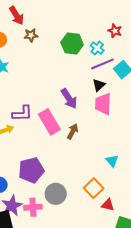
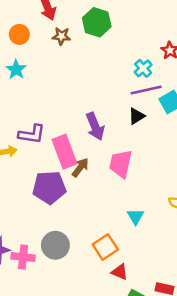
green hexagon: (72, 43) -> (97, 22), moved
pink trapezoid: (103, 104) -> (121, 164), moved
brown arrow: (73, 131) -> (80, 167), moved
purple pentagon: (31, 170) -> (49, 187), moved

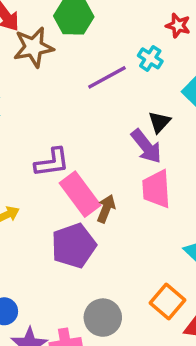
brown star: (61, 36) -> (34, 47), size x1.6
purple line: (146, 90) -> (107, 77), moved
purple arrow: (95, 126) -> (146, 146), moved
purple L-shape: (32, 134) -> (52, 162), moved

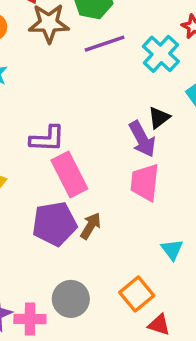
cyan cross: (150, 58) -> (161, 54), size x1.5
purple line: (107, 77) -> (105, 44), moved
brown arrow: (106, 209) -> (91, 226), moved

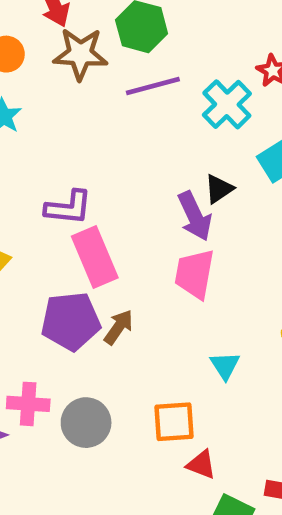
orange square: (137, 294) -> (174, 422), turned 32
pink cross: (30, 319) -> (28, 404), moved

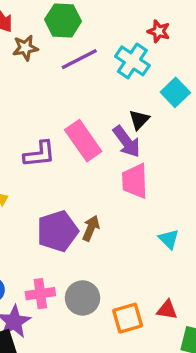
brown star: (80, 54) -> (25, 48), size x0.7
pink rectangle: (95, 257) -> (83, 141), moved
orange square: (174, 422) -> (128, 318), moved

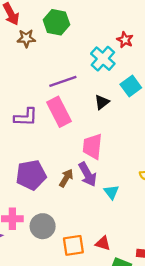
purple line: (79, 59) -> (63, 81), moved
purple arrow: (127, 142) -> (88, 174), moved
brown arrow: (91, 228) -> (66, 178), moved

